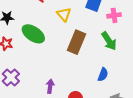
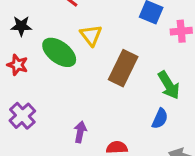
yellow triangle: (64, 14) -> (91, 35), moved
green arrow: (109, 41) -> (169, 85), moved

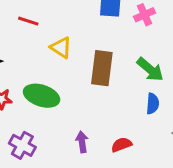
green ellipse: (59, 52) -> (42, 96), moved

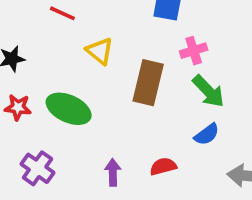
pink cross: (145, 15) -> (194, 51), moved
blue semicircle: (153, 104) -> (207, 134), turned 42
red semicircle: (122, 145) -> (163, 166), moved

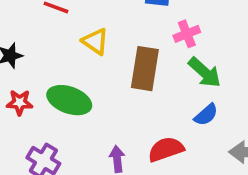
red semicircle: (163, 166) -> (166, 149), size x1.4

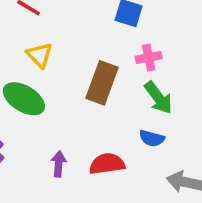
yellow triangle: (95, 41) -> (40, 55), moved
blue semicircle: (206, 115) -> (152, 138), turned 45

